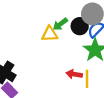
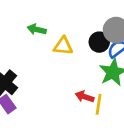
green arrow: (60, 24) -> (37, 29), moved, turned 42

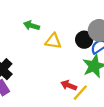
yellow line: (99, 104) -> (80, 93), turned 30

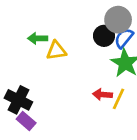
yellow triangle: (53, 41) -> (56, 51), moved

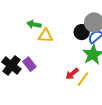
red arrow: (102, 95) -> (72, 74), turned -56
purple rectangle: (26, 121) -> (29, 64), moved

